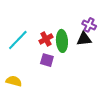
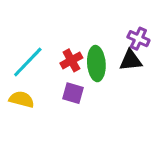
yellow semicircle: (14, 81) -> (22, 99), moved

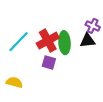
red cross: (71, 60) -> (48, 41), size x1.5
yellow semicircle: (22, 99) -> (14, 82), moved

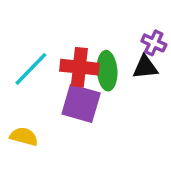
red cross: (48, 41) -> (79, 67), turned 35
purple square: (49, 62) -> (81, 104), size x1.6

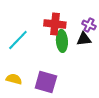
red cross: (79, 67) -> (55, 24), moved
purple square: (81, 104) -> (46, 82), moved

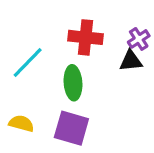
purple cross: (89, 25) -> (139, 39), turned 32
green ellipse: (62, 41) -> (73, 83), moved

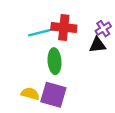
cyan line: (28, 62) -> (42, 32), moved, turned 32
yellow semicircle: (21, 123) -> (30, 94), moved

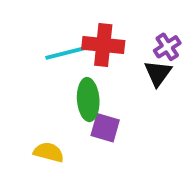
black triangle: (97, 45) -> (158, 73), turned -48
purple square: (53, 95) -> (105, 128), moved, size x0.7

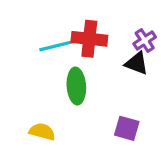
black triangle: (158, 73) -> (137, 63), turned -45
purple square: (105, 128) -> (127, 128), moved

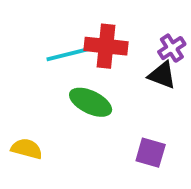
green ellipse: (76, 86) -> (91, 102), turned -60
yellow semicircle: (42, 132) -> (27, 149), moved

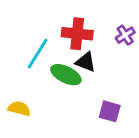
cyan line: (69, 54) -> (38, 53), moved, turned -44
black triangle: (162, 75) -> (86, 62), moved

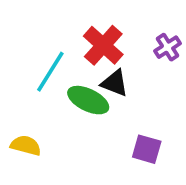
red cross: (77, 34) -> (103, 45), turned 36

